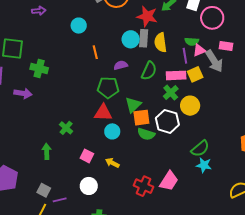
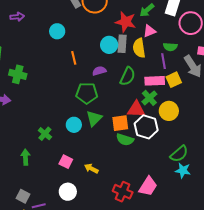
pink triangle: (199, 50) -> (149, 31), moved
green triangle: (133, 105) -> (94, 118), moved
red triangle: (103, 113) -> (136, 109), moved
cyan circle: (112, 131) -> (74, 125), moved

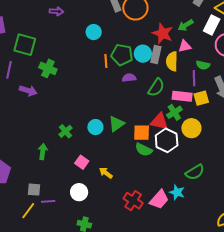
green pentagon: (87, 93) -> (122, 55), moved
cyan star: (183, 170) -> (177, 192), moved
gray square: (23, 196) -> (34, 190), turned -32

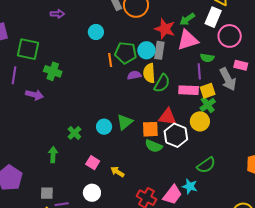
pink triangle: (185, 46) -> (188, 40), size x1.6
yellow semicircle: (172, 61) -> (149, 73), moved
green cross: (174, 112) -> (208, 105), moved

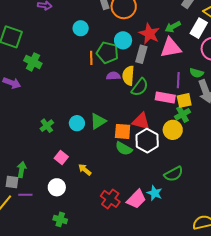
cyan circle: (146, 50) -> (123, 40), moved
green semicircle: (207, 58) -> (197, 73), moved
green arrow: (53, 155) -> (22, 170), moved

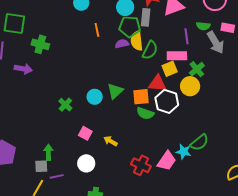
green pentagon: (107, 53) -> (130, 27), moved
yellow square: (184, 100) -> (170, 69), moved
green semicircle: (174, 174) -> (199, 142), moved

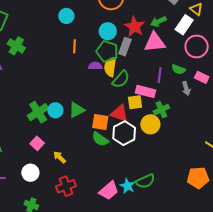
gray arrow: (216, 43) -> (186, 89), size x0.6
green cross: (65, 105) -> (38, 112), moved, size x1.5
red cross: (141, 165) -> (66, 186), moved, turned 30

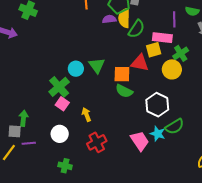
green triangle: (77, 110) -> (97, 65), turned -30
green cross: (38, 112) -> (59, 87), moved
white hexagon: (124, 133) -> (157, 105), moved
yellow arrow: (60, 157) -> (86, 115), turned 32
pink trapezoid: (109, 191) -> (140, 141), turned -75

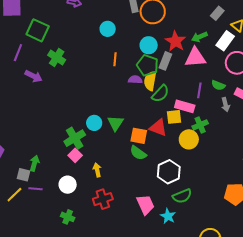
cyan star: (158, 134) -> (168, 216), moved

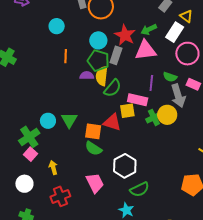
gray arrow: (225, 105) -> (178, 96), size x1.6
yellow circle: (189, 139) -> (167, 115), moved
pink trapezoid: (145, 205) -> (95, 183), moved

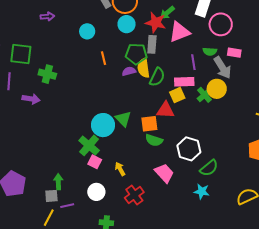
green arrow: (149, 29) -> (167, 13), moved
cyan circle: (98, 40) -> (127, 24), moved
cyan circle: (48, 121) -> (103, 125), size x1.5

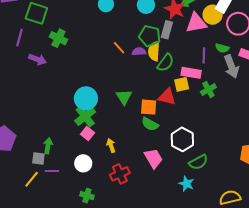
orange line: (104, 58) -> (119, 48), moved, turned -40
yellow circle: (217, 89) -> (213, 15), moved
cyan circle: (103, 125) -> (86, 98), moved

